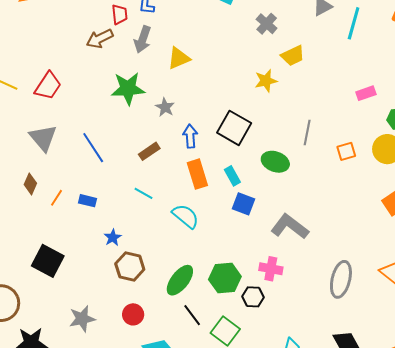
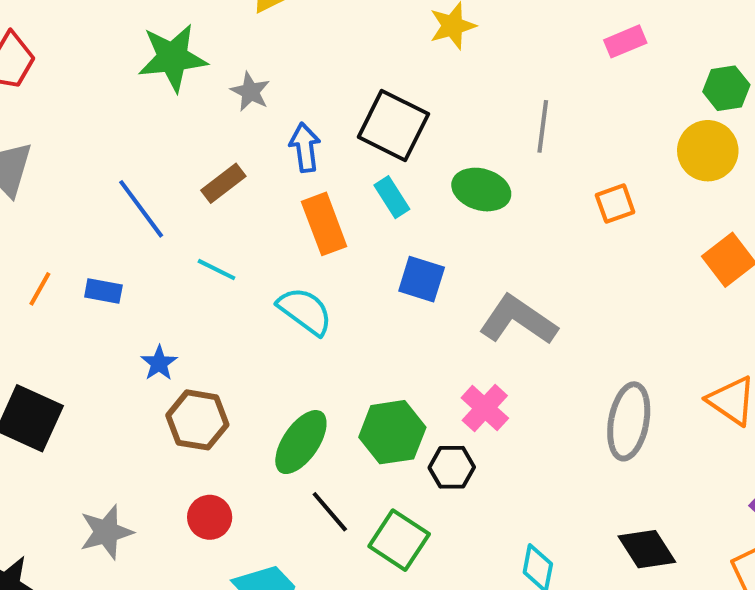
pink rectangle: (366, 93) -> (625, 41), moved
blue line: (93, 148) -> (141, 209), moved
orange square: (346, 151) -> (615, 204), moved
cyan rectangle: (232, 176) -> (392, 197), moved
pink cross: (271, 269) -> (485, 408), turned 35

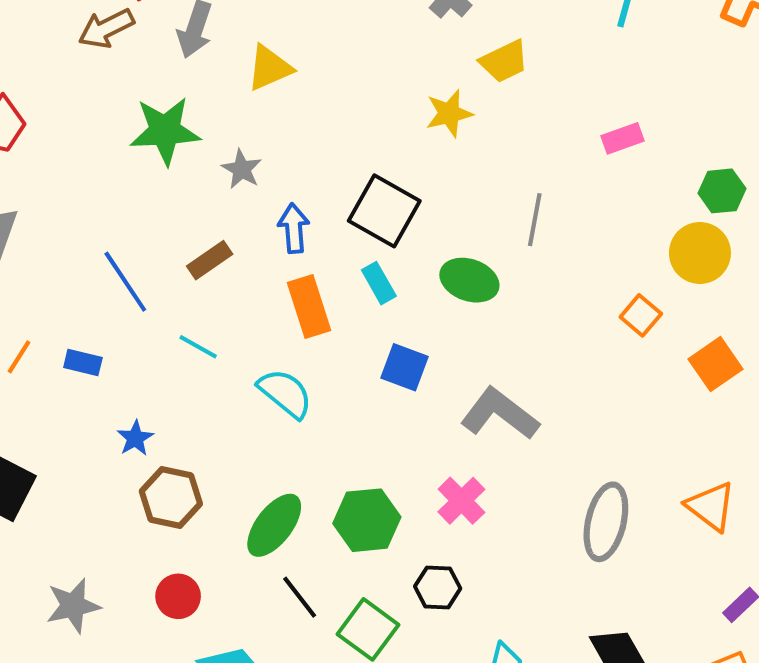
orange square: (615, 204) -> (641, 315), moved, turned -33
black hexagon: (452, 467) -> (438, 587), moved

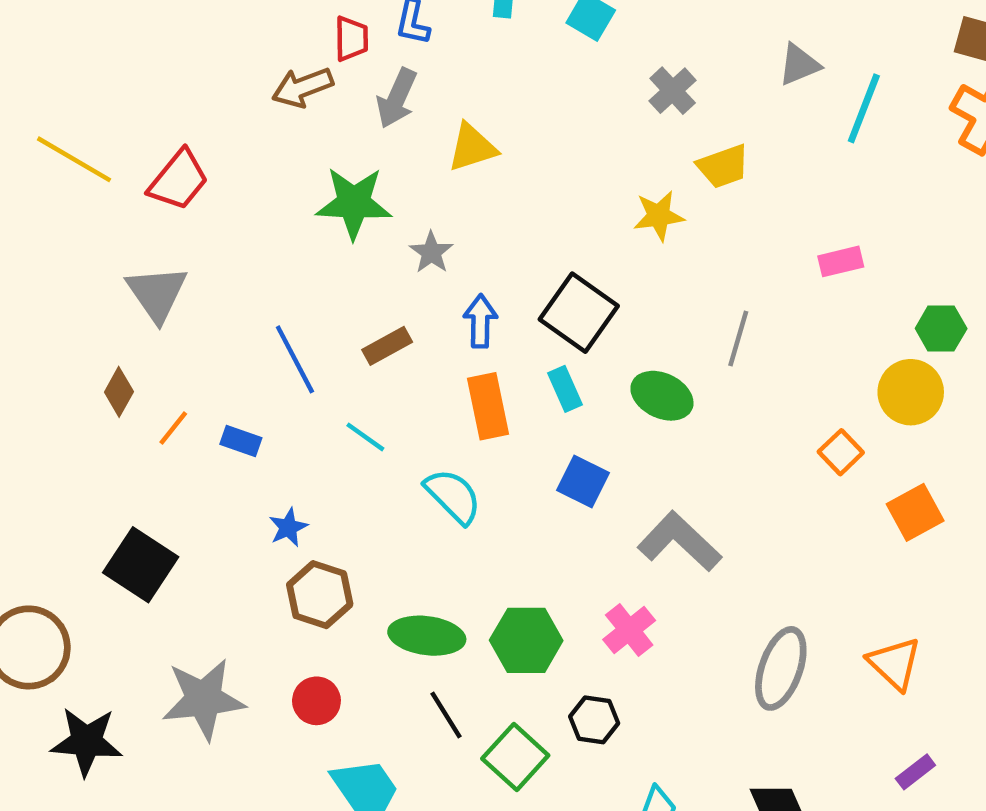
green ellipse: (274, 525) -> (427, 636), turned 54
gray star: (73, 606) -> (204, 699), size x1.4

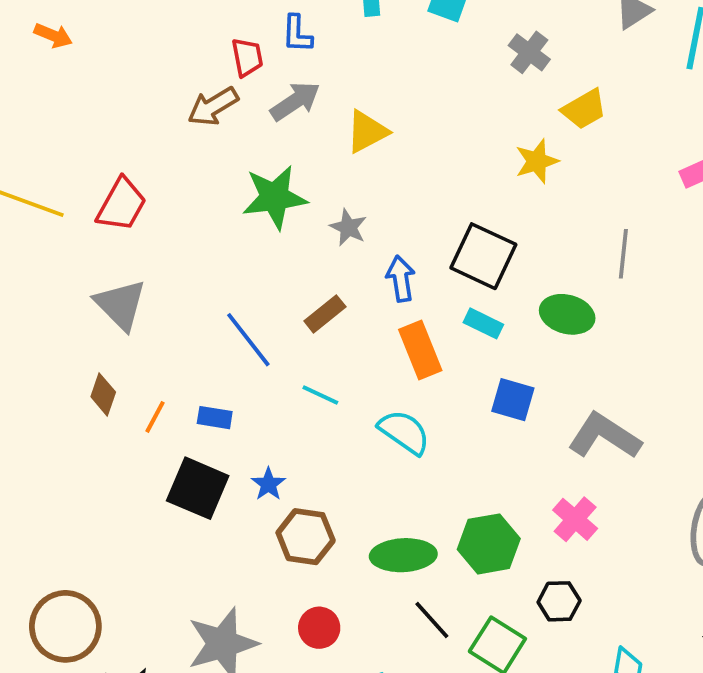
gray arrow: (397, 98) -> (295, 101), turned -138
cyan rectangle: (565, 389) -> (483, 323), turned -30
black square: (141, 565) -> (198, 488), moved

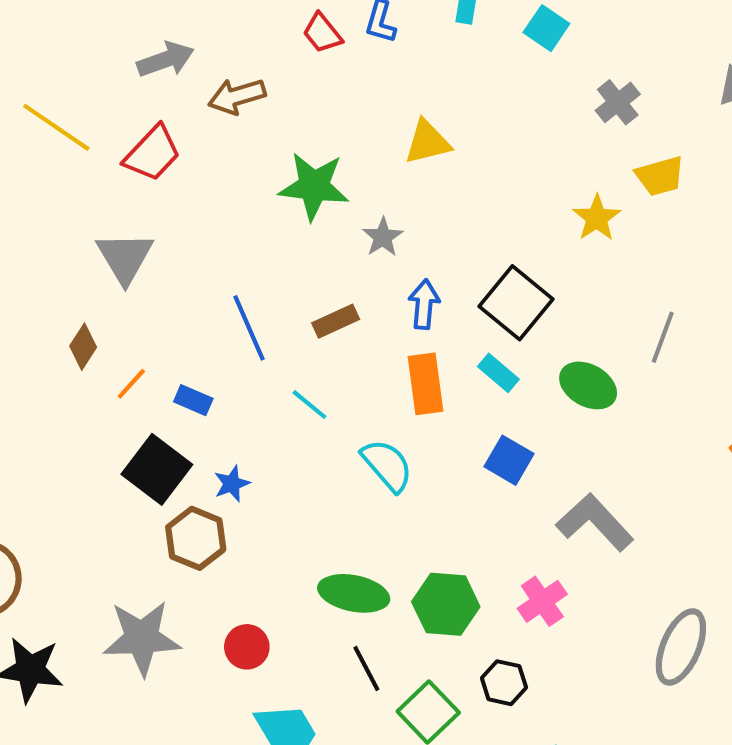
red trapezoid: (247, 57) -> (322, 33), turned 138
gray arrow: (295, 101) -> (166, 60), moved
brown arrow: (213, 106) -> (237, 96), moved
yellow star: (537, 161) -> (597, 218), turned -30
brown hexagon: (306, 537) -> (196, 538), moved

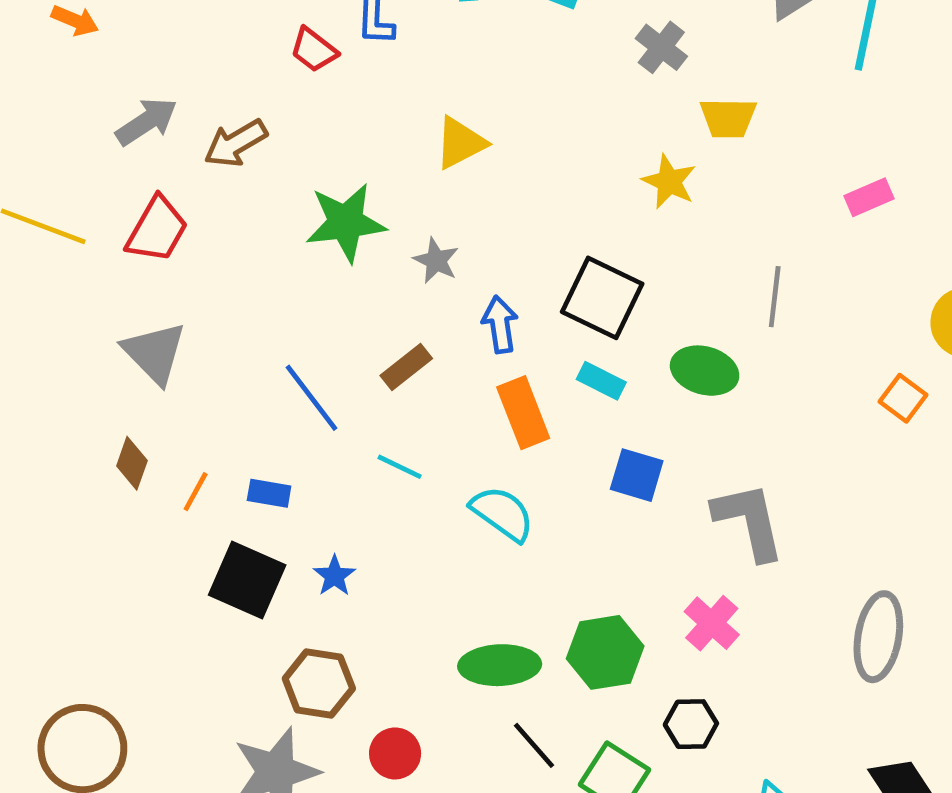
yellow trapezoid: (660, 176) -> (728, 118), turned 30
gray L-shape: (595, 522) -> (749, 521), turned 44
brown hexagon: (196, 538) -> (319, 683), moved

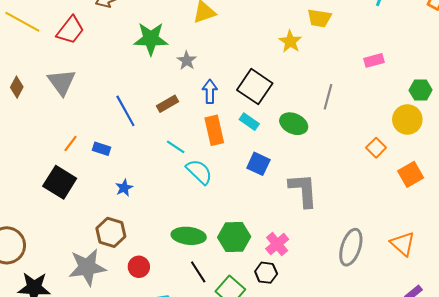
brown diamond: (132, 463) -> (17, 87), moved
cyan line: (400, 467) -> (176, 147), moved
black square: (247, 580) -> (60, 182), moved
pink cross: (712, 623) -> (277, 244), moved

